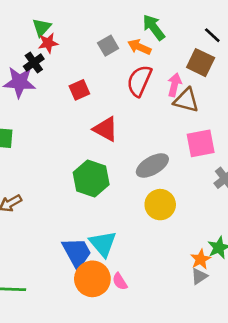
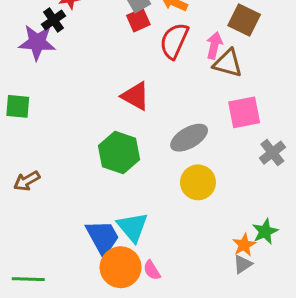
red square: (79, 90) -> (138, 20), moved

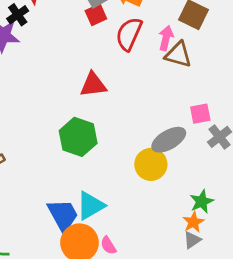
red triangle: (135, 96) -> (93, 85), turned -36
pink square: (244, 112) -> (200, 114), moved, size x0.7
gray ellipse: (189, 138) -> (169, 140), moved
cyan triangle: (132, 227) -> (90, 206), turned 40
green star: (265, 231) -> (202, 201), moved

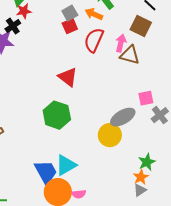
red triangle: (93, 85) -> (68, 77), turned 45
pink semicircle: (108, 245) -> (79, 194), turned -64

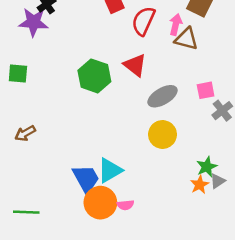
red triangle: (68, 77) -> (135, 65), moved
green hexagon: (57, 115) -> (94, 76), moved
gray ellipse: (123, 117) -> (163, 96), moved
gray triangle: (140, 190) -> (217, 181), moved

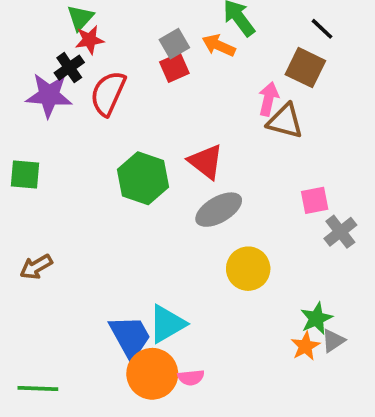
red semicircle: (143, 21) -> (108, 93), moved
gray ellipse: (163, 96) -> (219, 210), moved

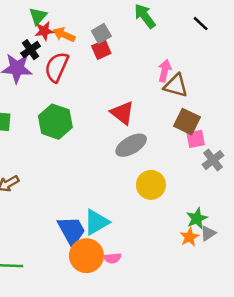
orange arrow: (219, 45) -> (64, 35), moved
brown square: (305, 68) -> (187, 122), moved
green hexagon: (143, 178) -> (55, 122), moved

